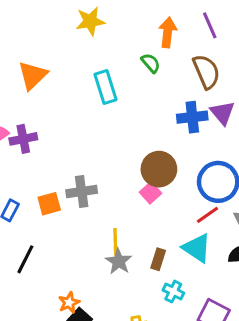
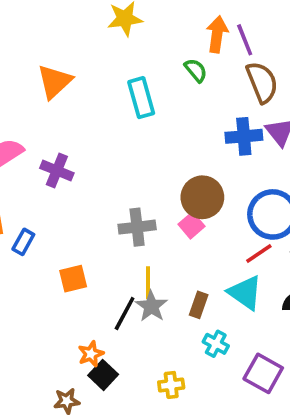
purple line: (210, 25) -> (245, 40), moved
purple cross: (23, 139) -> (57, 171), moved, turned 32
gray cross: (82, 192) -> (137, 227), moved
orange square: (49, 204) -> (73, 279), moved
black line: (25, 259) -> (125, 313), moved

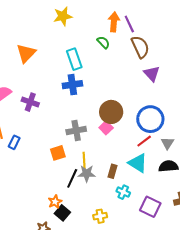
blue cross: (244, 136) -> (72, 85), moved
orange square: (73, 279) -> (58, 153), moved
gray star: (151, 306) -> (87, 174), turned -30

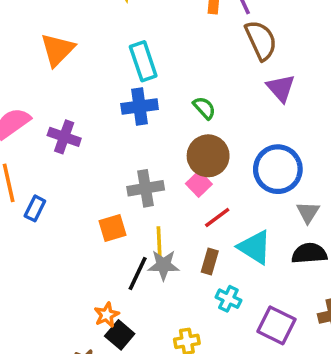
green semicircle: (103, 42) -> (204, 108), moved
red line: (144, 141) -> (217, 218), moved

